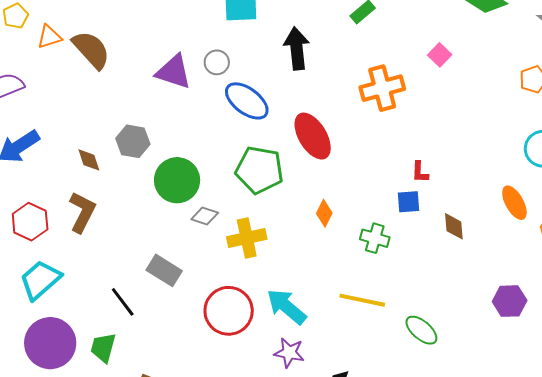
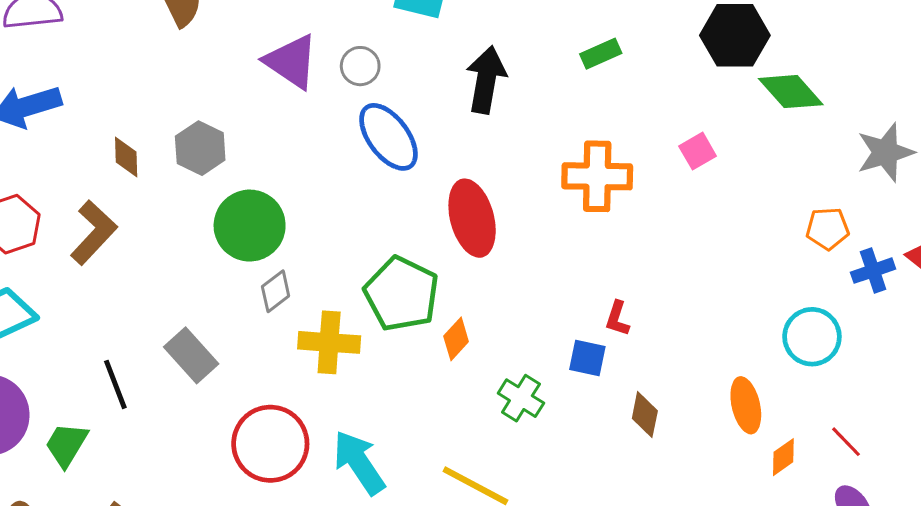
green pentagon: (259, 170) -> (402, 294), moved
gray diamond: (205, 216) -> (276, 291), turned -72

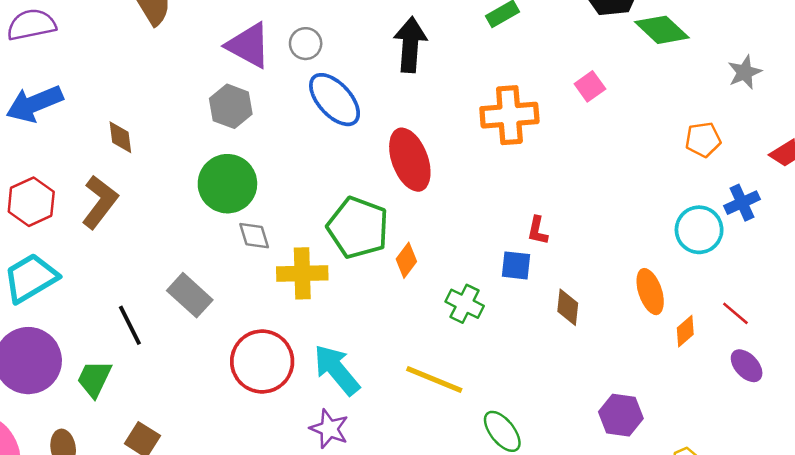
gray hexagon: (200, 148) -> (231, 106), moved
gray star: (885, 152) -> (745, 72), size x0.7
blue cross: (873, 271) -> (742, 203), moved
gray diamond: (276, 291) -> (254, 236), turned -64

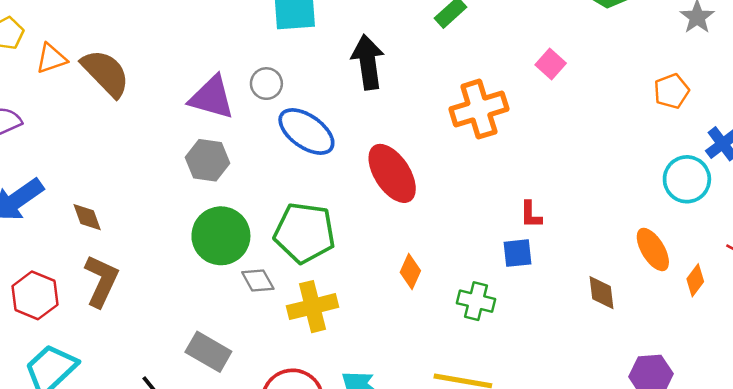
brown diamond: (120, 137) -> (87, 217), moved
green pentagon: (358, 228) -> (305, 233), moved
brown diamond: (568, 307) -> (602, 293), moved

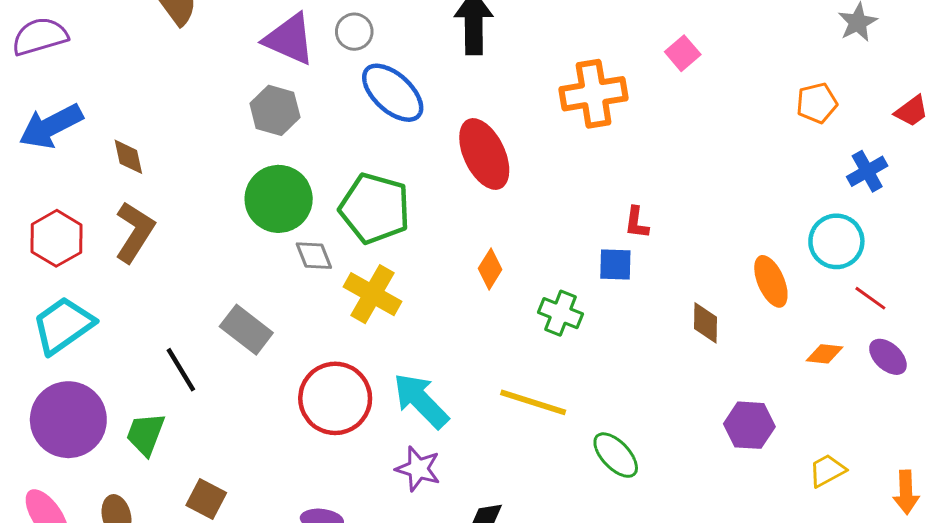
cyan circle: (687, 179) -> (836, 241), moved
orange diamond: (695, 280) -> (824, 354), moved, turned 52
yellow cross: (312, 307) -> (372, 294), turned 36

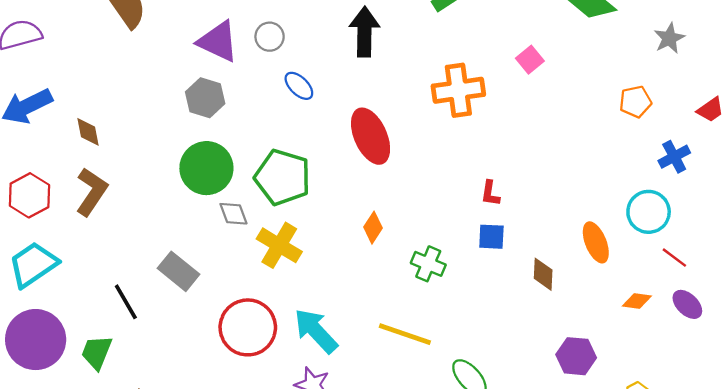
blue ellipse: (393, 93) -> (299, 86), size x0.6
blue square: (615, 265) -> (491, 237), moved

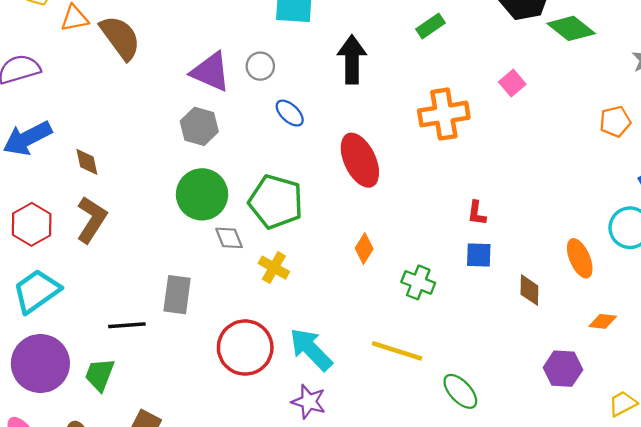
yellow cross: (279, 245) -> (274, 268), size x0.7
gray rectangle: (178, 271) -> (177, 295), turned 60
orange diamond: (637, 301) -> (603, 321), moved
black line: (126, 302) -> (127, 325), turned -63

